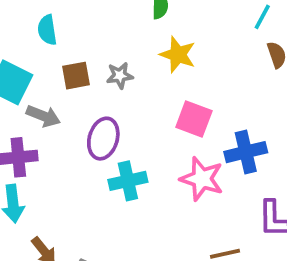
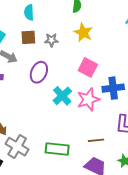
cyan semicircle: (47, 30) -> (29, 12), moved
pink star: (202, 179) -> (88, 99), turned 30
cyan cross: (128, 181) -> (62, 96), moved, turned -36

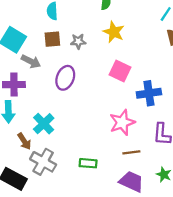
cyan cross: (62, 96) -> (44, 124), moved
pink star: (88, 99) -> (122, 122), moved
green rectangle: (57, 149) -> (88, 163), size x0.7

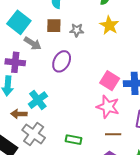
pink square: (120, 71) -> (110, 81), moved
pink star: (122, 122) -> (108, 107), turned 30
brown arrow: (24, 141) -> (19, 114), turned 119

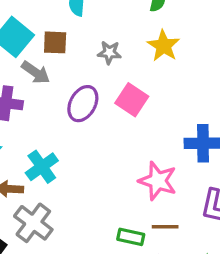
brown square: (54, 26) -> (55, 42), moved
pink square: (110, 81) -> (132, 100), moved
green rectangle: (73, 140) -> (131, 237), moved

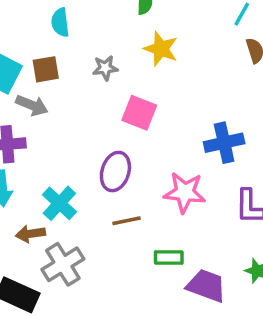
purple ellipse: (83, 104) -> (115, 172), moved
gray cross: (33, 223) -> (63, 264), turned 33
brown line: (165, 227) -> (127, 221), moved

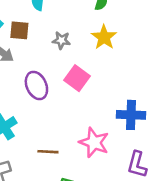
purple ellipse: (115, 172) -> (36, 85), moved, turned -56

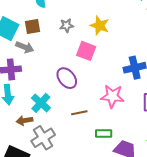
yellow star: (104, 37) -> (100, 26), moved
purple ellipse: (36, 85) -> (67, 78), moved

